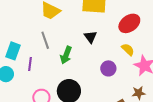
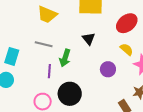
gray line: (45, 40) -> (44, 44), turned -54
purple line: (30, 64) -> (49, 71), moved

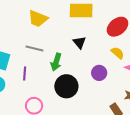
purple line: (49, 71) -> (25, 73), moved
black circle: (70, 94) -> (66, 86), moved

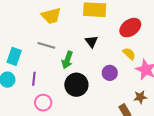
yellow trapezoid: (38, 19) -> (51, 16), turned -40
purple line: (25, 73) -> (34, 79), moved

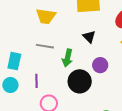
yellow trapezoid: (51, 16) -> (46, 16), turned 30
purple circle: (110, 73) -> (100, 65), moved

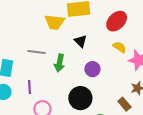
yellow trapezoid: (46, 16) -> (55, 22), moved
black circle: (80, 81) -> (80, 98), moved

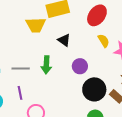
yellow semicircle: (120, 47) -> (104, 41), turned 32
gray line: (37, 52) -> (21, 69), moved
black circle: (80, 98) -> (94, 89), moved

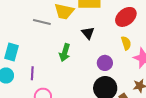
purple circle: (80, 66) -> (105, 63), moved
gray line: (21, 69) -> (42, 22), moved

